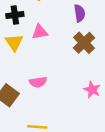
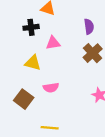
yellow triangle: (14, 42) -> (33, 63), moved, turned -42

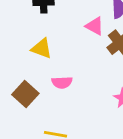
pink triangle: (53, 43) -> (95, 26), moved, turned 32

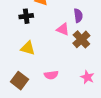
pink semicircle: (62, 83) -> (51, 75), moved

